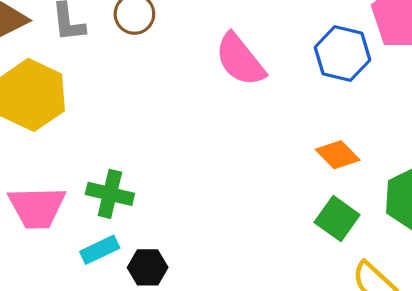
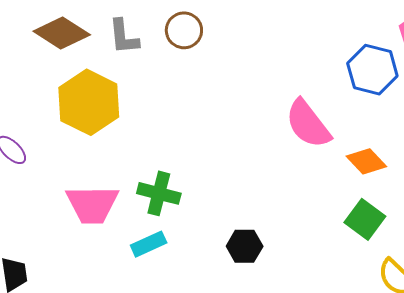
pink semicircle: (240, 60) -> (308, 124), moved
black hexagon: (148, 267) -> (245, 246), moved

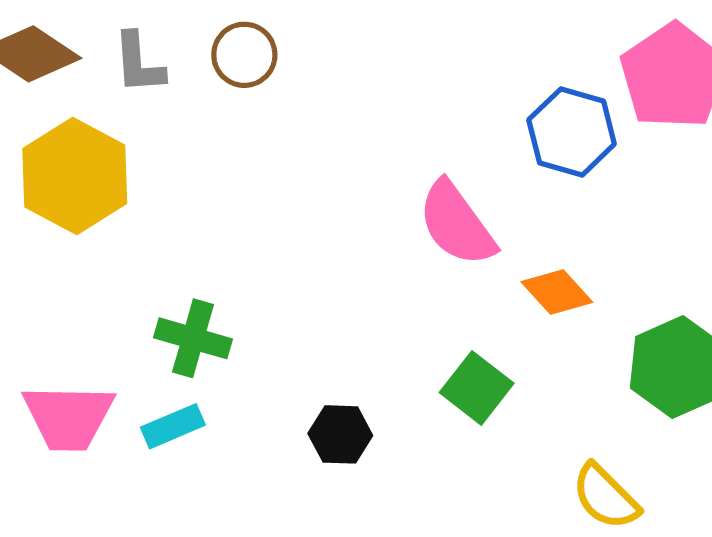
pink trapezoid: (92, 205) -> (68, 417), moved
green square: (365, 219) -> (477, 388), moved

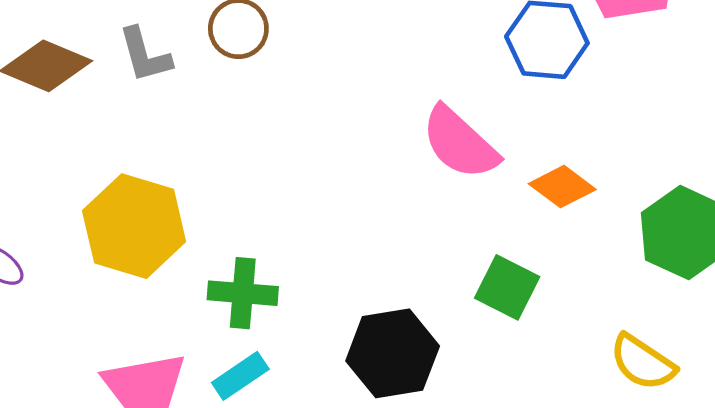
yellow hexagon: (75, 176) -> (134, 226), moved
black hexagon: (340, 434) -> (393, 353), size x1.6

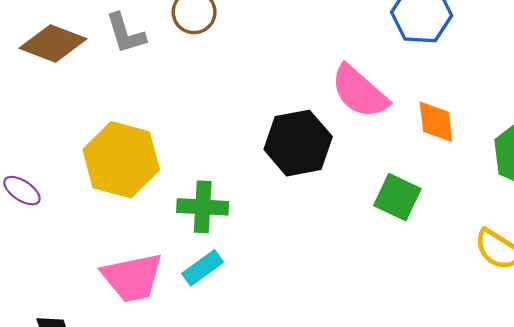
orange diamond: (562, 187) -> (436, 122), turned 48
black hexagon: (393, 353) -> (298, 143), moved

